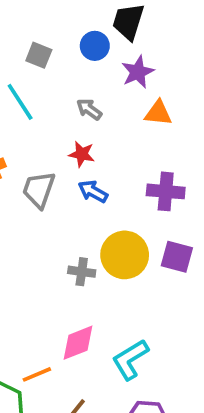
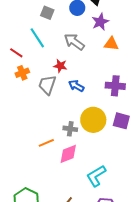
gray arrow: (89, 109) -> (74, 42), size x1.5
red star: (82, 154) -> (60, 66), moved
pink diamond: (78, 343) -> (68, 154), moved
orange line: (37, 374) -> (46, 143), moved

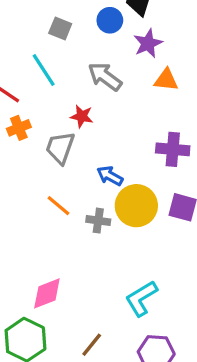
blue arrow: (76, 86) -> (110, 176), moved
orange line: (46, 143) -> (59, 206), moved, turned 63
pink diamond: (68, 154) -> (47, 293), moved

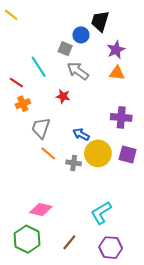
gray square: (60, 29) -> (65, 49), moved
purple star: (148, 43) -> (116, 50), moved
gray trapezoid: (60, 148) -> (41, 128), moved
pink diamond: (47, 293) -> (41, 210), turned 35

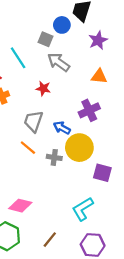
orange triangle: (117, 73) -> (99, 76), moved
purple cross: (121, 117) -> (89, 110), moved, turned -30
gray trapezoid: (41, 128) -> (33, 121), moved
purple square: (128, 154) -> (102, 173), moved

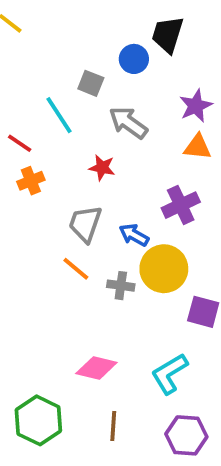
gray square: (45, 39) -> (91, 83), moved
purple star: (98, 40) -> (196, 106), moved
pink diamond: (20, 206) -> (96, 368), moved
brown line: (50, 240) -> (113, 426), turned -35

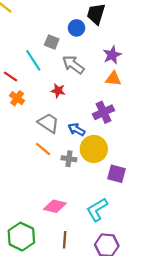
orange cross: (31, 181) -> (17, 98), turned -32
gray trapezoid: (85, 224) -> (48, 123), turned 105

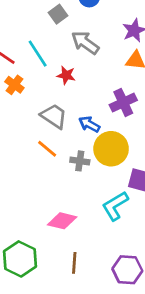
gray square: (52, 42) -> (58, 14), turned 32
cyan line: (33, 60) -> (38, 54), moved
cyan L-shape: (97, 210) -> (115, 206), moved

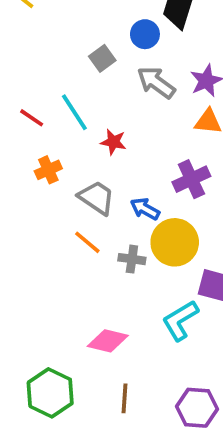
gray arrow: (85, 43) -> (156, 82), moved
orange cross: (14, 85) -> (48, 170), moved, turned 30

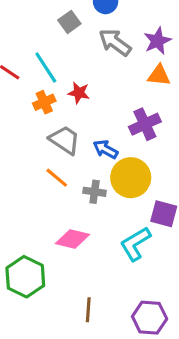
orange cross: (48, 170) -> (44, 102), moved
pink diamond: (108, 341) -> (72, 239), moved
green hexagon: (50, 393) -> (25, 277), moved

